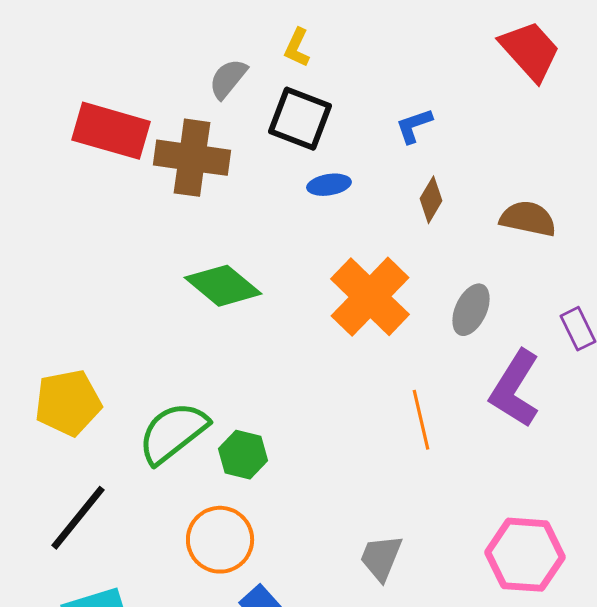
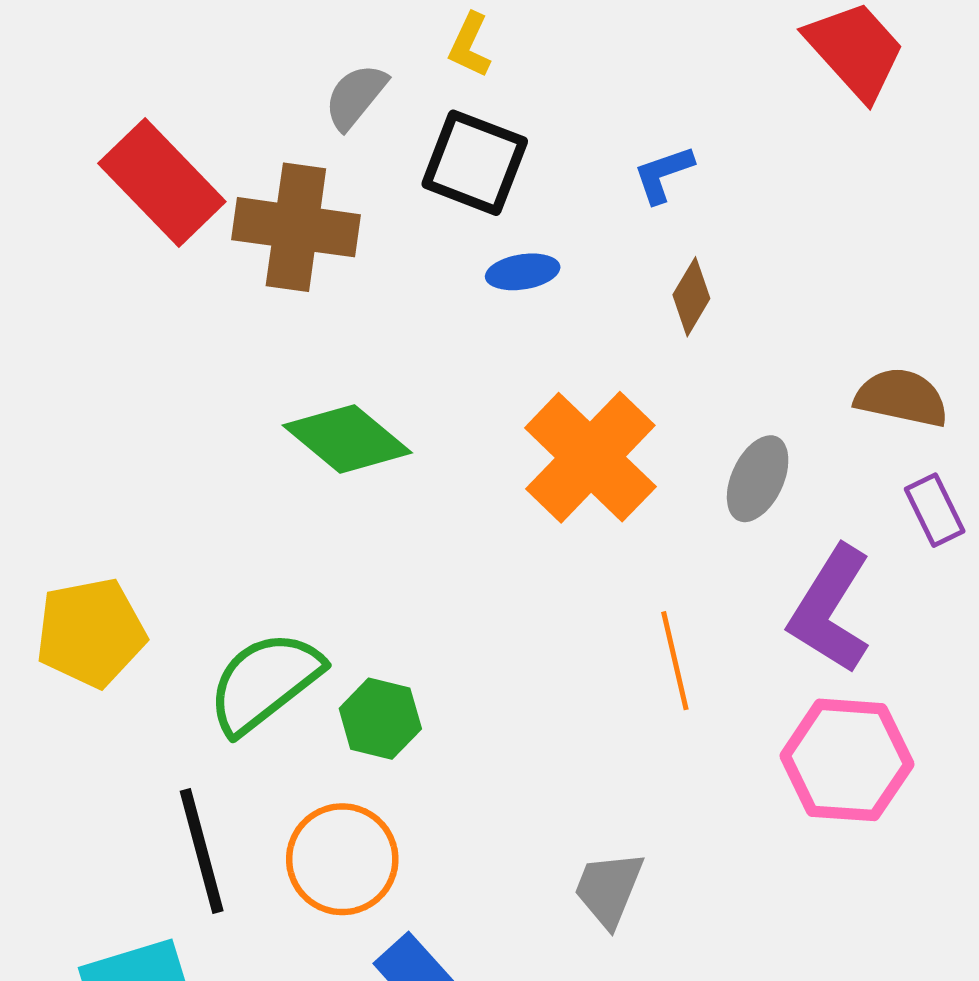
red rectangle: (111, 131) -> (162, 183), turned 30
brown semicircle: (528, 219) -> (902, 398), moved
black line: (78, 518) -> (202, 851), moved, turned -54
pink hexagon: (525, 555) -> (847, 760), moved

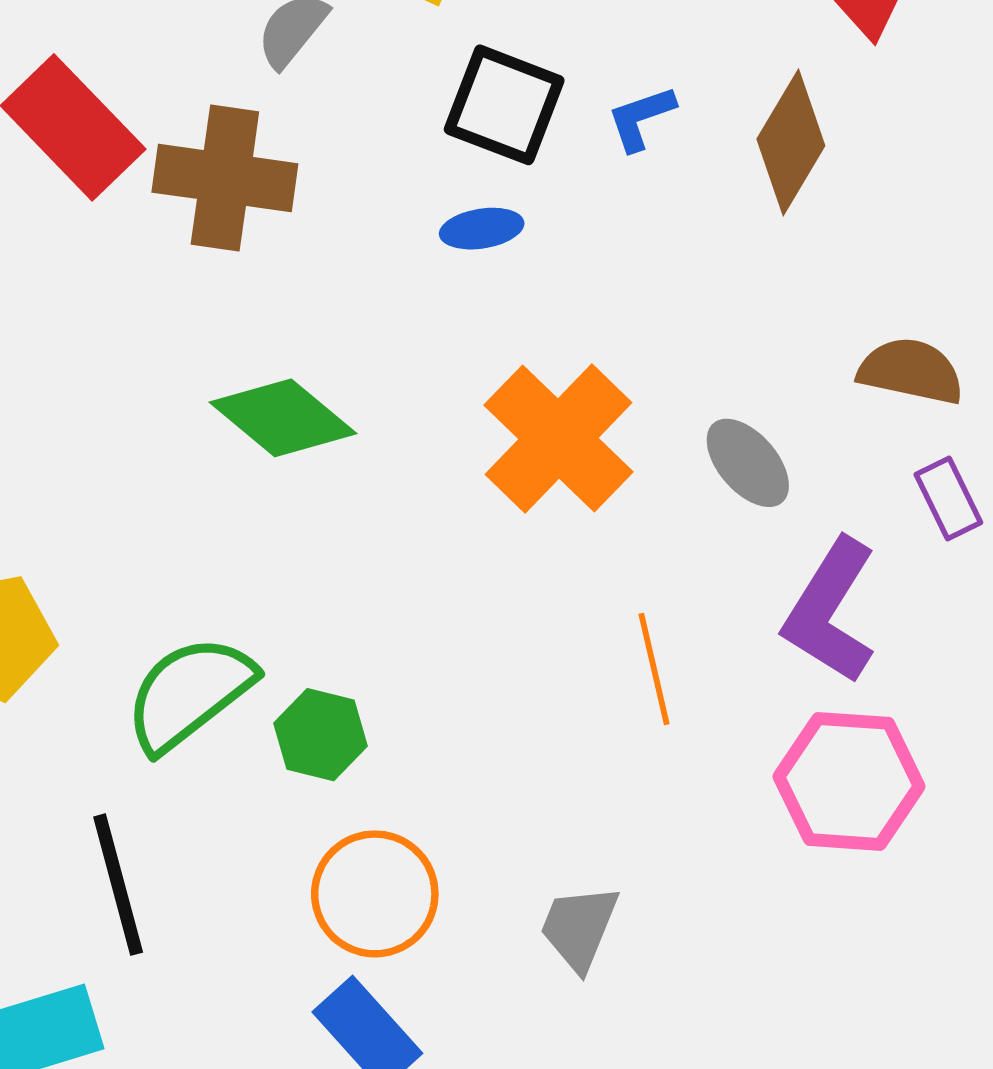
black square: (475, 163) -> (504, 105), moved
brown diamond: (691, 297) -> (791, 142), moved, size x1.6
gray ellipse: (758, 479) -> (748, 463), turned -66
orange circle: (342, 859) -> (375, 894), moved

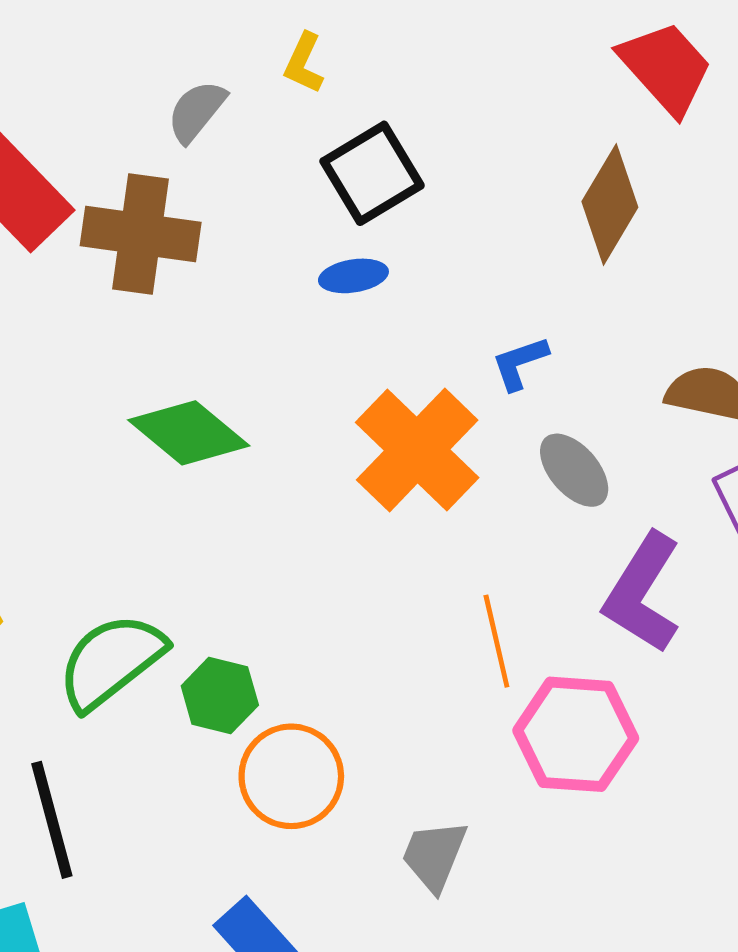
black square: (504, 105) -> (372, 173), turned 38
blue L-shape: (641, 118) -> (520, 363), moved
pink hexagon: (849, 781) -> (576, 734), moved
orange circle: (375, 894) -> (291, 776), moved

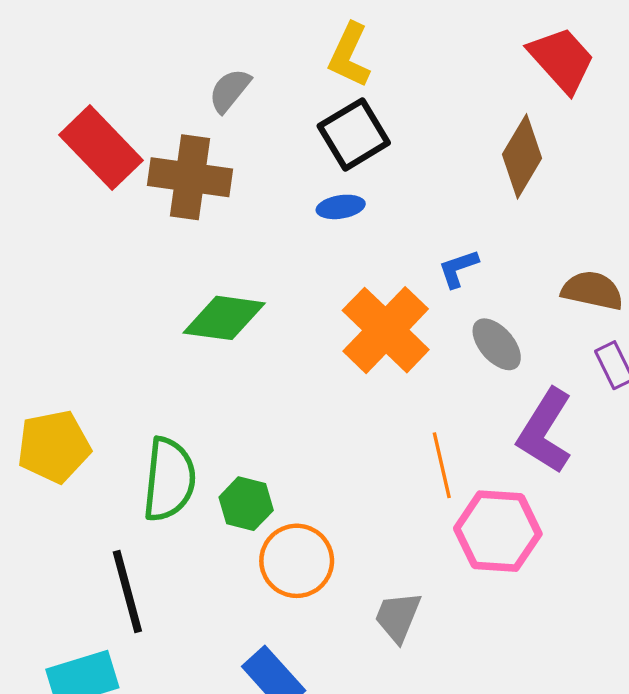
yellow L-shape: (304, 63) -> (349, 55), moved, size x1.5
green diamond: (189, 433) -> (224, 318), turned -32
green semicircle: (111, 661) -> (169, 480), turned 134

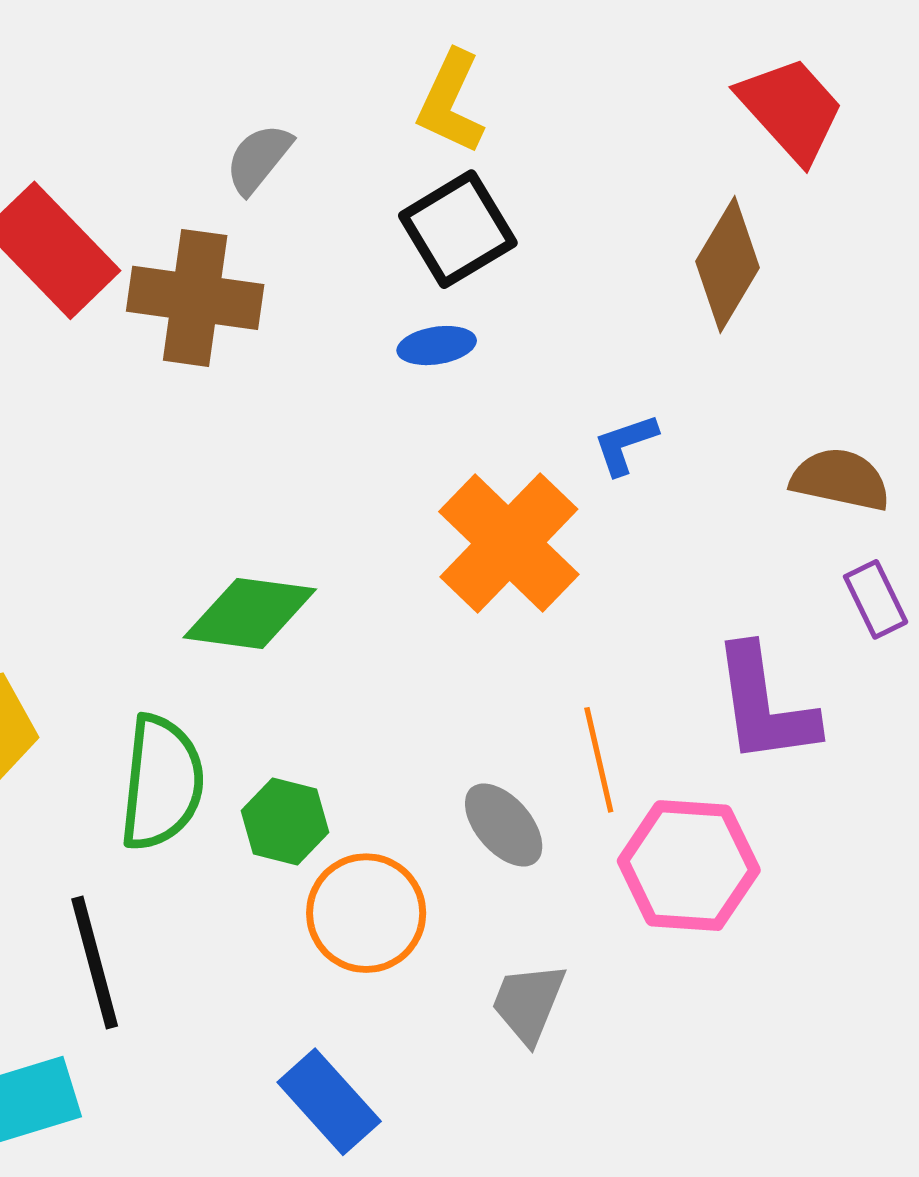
green diamond: (224, 318) -> (250, 613), moved
gray ellipse: (497, 344) -> (504, 825), moved
purple L-shape: (545, 431) -> (764, 705), turned -40

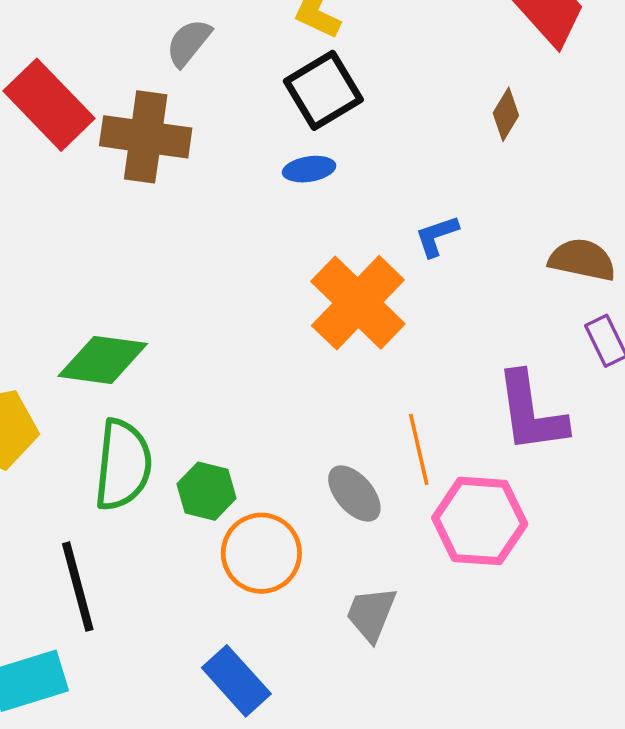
brown diamond: (727, 264) -> (506, 114), size x0.6
green diamond: (250, 613) -> (103, 360), moved

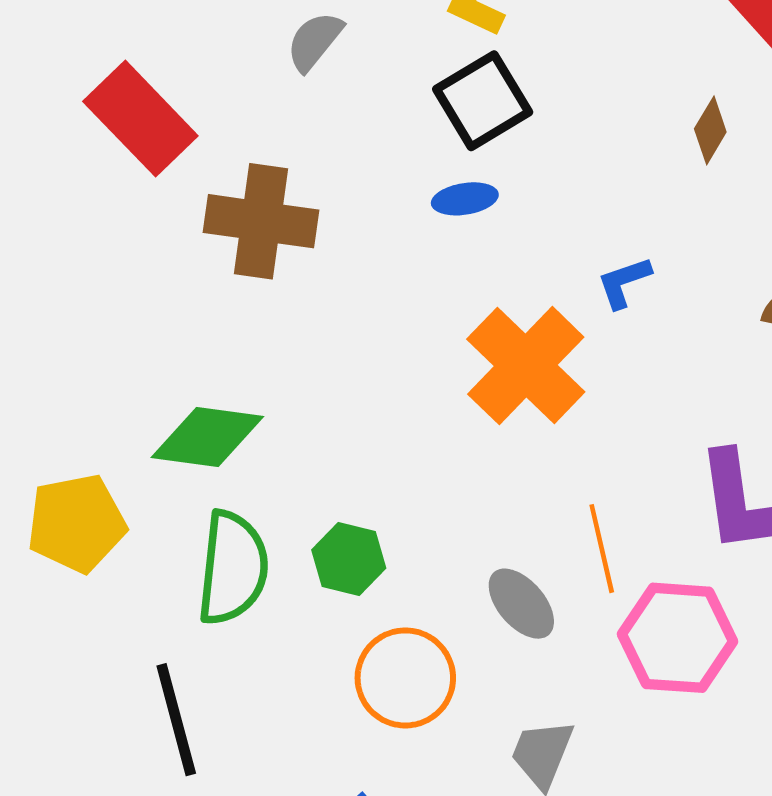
brown cross: (146, 137) -> (261, 221), moved
green hexagon: (207, 491) -> (349, 559), moved

